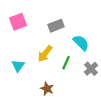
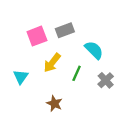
pink square: (18, 22) -> (37, 36), moved

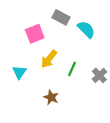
gray rectangle: (65, 30) -> (61, 17), moved, turned 49
cyan semicircle: (94, 50) -> (86, 29), moved

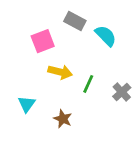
yellow arrow: (49, 59) -> (60, 72), turned -114
cyan triangle: (19, 72) -> (27, 104), moved

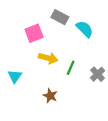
cyan triangle: (27, 104) -> (15, 76), moved

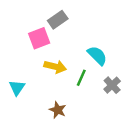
gray rectangle: (60, 17) -> (58, 20), moved, turned -63
cyan semicircle: (85, 29) -> (97, 56), moved

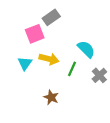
cyan triangle: (17, 88) -> (25, 63), moved

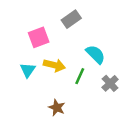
gray rectangle: (51, 17) -> (71, 19), moved

